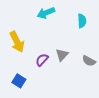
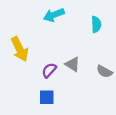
gray triangle: (62, 55) -> (73, 64), turned -40
blue square: (19, 81) -> (47, 97), moved, turned -32

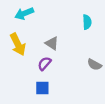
cyan arrow: (54, 15) -> (24, 14), moved
gray triangle: (73, 64) -> (52, 43), moved

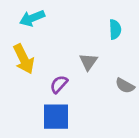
gray triangle: (52, 43) -> (88, 62), moved, turned 32
blue square: (42, 88) -> (56, 117), size x1.5

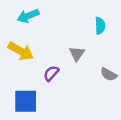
yellow arrow: (24, 59) -> (21, 51), turned -35
blue square: (56, 117) -> (26, 101), moved

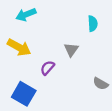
gray semicircle: (109, 74) -> (101, 84), moved
blue square: (26, 101) -> (24, 94), turned 30

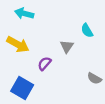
cyan arrow: (26, 15) -> (24, 14), turned 36
cyan semicircle: (93, 24) -> (87, 31), moved, turned 152

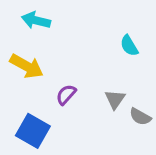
gray triangle: (67, 46) -> (115, 99), moved

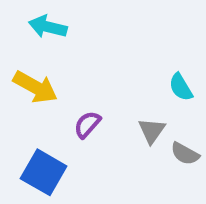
cyan semicircle: (129, 46) -> (181, 87), moved

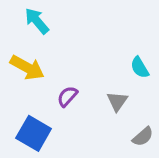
cyan arrow: (48, 27) -> (37, 21), turned 36
gray semicircle: (185, 154) -> (143, 137), moved, turned -70

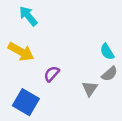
gray triangle: (117, 101) -> (90, 89), moved
gray semicircle: (143, 137) -> (110, 74), moved

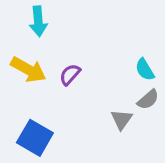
cyan arrow: (28, 16) -> (38, 21), turned -145
purple semicircle: (52, 74) -> (70, 75), moved

